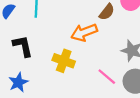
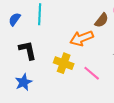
pink line: (107, 77) -> (92, 73), moved

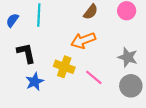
brown semicircle: (102, 20) -> (91, 12), moved
blue star: (24, 82) -> (35, 82), moved

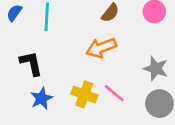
blue semicircle: (12, 20) -> (14, 13), moved
yellow cross: (64, 67) -> (84, 94), moved

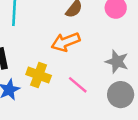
yellow cross: (84, 94) -> (39, 75), moved

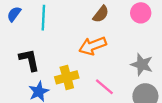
yellow cross: (39, 75) -> (67, 77), turned -35

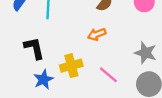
orange arrow: (93, 46) -> (97, 34), size x0.7

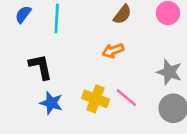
yellow cross: (71, 66) -> (96, 99), moved, turned 35
blue star: (43, 79) -> (51, 103), turned -30

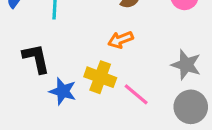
yellow cross: (96, 99) -> (100, 77), moved
blue star: (51, 103) -> (63, 91), moved

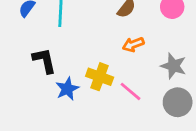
orange arrow: (120, 40) -> (133, 44), moved
blue star: (63, 91) -> (67, 89), turned 30

